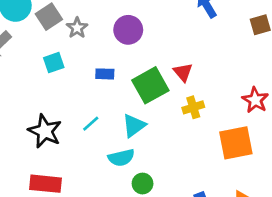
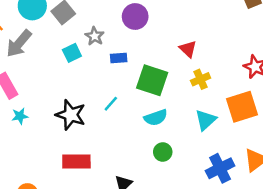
gray star: (77, 28) -> (95, 36), moved
green square: (150, 85) -> (152, 80), moved, turned -36
cyan triangle: (134, 125) -> (206, 120), moved
cyan semicircle: (121, 158) -> (156, 118), moved

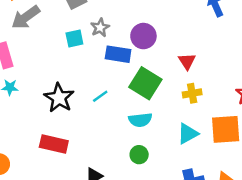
purple circle: (135, 17) -> (143, 36), moved
blue rectangle: (119, 58) -> (118, 54), size x1.5

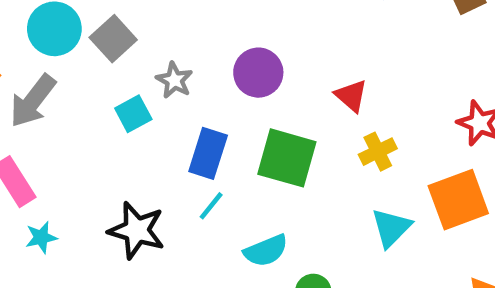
blue rectangle: (118, 54) -> (208, 153), moved, turned -65
cyan semicircle: (140, 120) -> (266, 251), moved

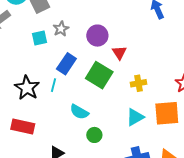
red triangle: (351, 96) -> (119, 53), moved
cyan line: (211, 206) -> (54, 85), moved, turned -40
cyan semicircle: (266, 251) -> (79, 112), turned 36

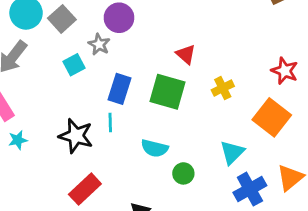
purple circle: (97, 36) -> (119, 18), moved
orange square: (167, 113) -> (272, 117), turned -32
cyan triangle: (135, 117) -> (232, 152), moved
red rectangle: (23, 127) -> (85, 189), turned -40

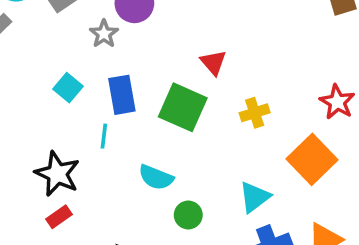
cyan square: (74, 65) -> (68, 88), moved, turned -30
blue rectangle: (119, 89) -> (122, 95), turned -36
black star: (76, 136) -> (57, 174), moved
red rectangle: (85, 189) -> (59, 217), size x0.6

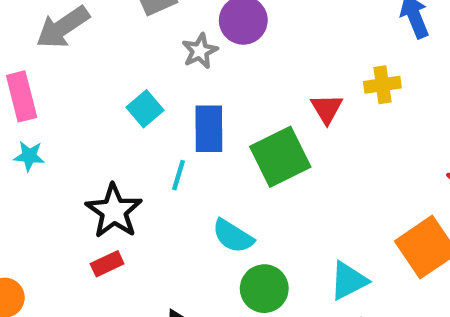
green square: (183, 107) -> (280, 157), turned 30
yellow cross: (255, 113) -> (382, 85), moved
green circle: (188, 215) -> (264, 289), size x1.4

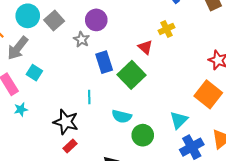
cyan square: (145, 109) -> (34, 73), moved
blue rectangle: (209, 129) -> (104, 62), moved

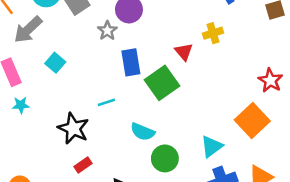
cyan square: (34, 73) -> (55, 63), moved
cyan line: (89, 97) -> (106, 102), turned 64
red rectangle: (70, 146) -> (83, 165), moved

